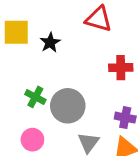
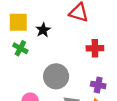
green cross: (35, 97) -> (20, 48), moved

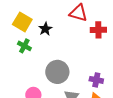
yellow square: (18, 22) -> (22, 22), turned 30
red cross: (95, 48) -> (98, 30), moved

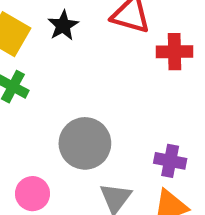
black star: (45, 29) -> (63, 25), moved

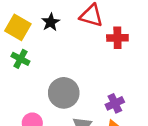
purple cross: (170, 161) -> (115, 103), turned -36

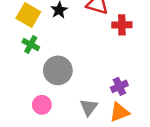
gray circle: (64, 93) -> (58, 70), moved

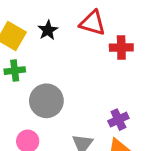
green cross: (31, 45) -> (15, 71), turned -35

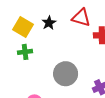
gray circle: (46, 101) -> (66, 74), moved

